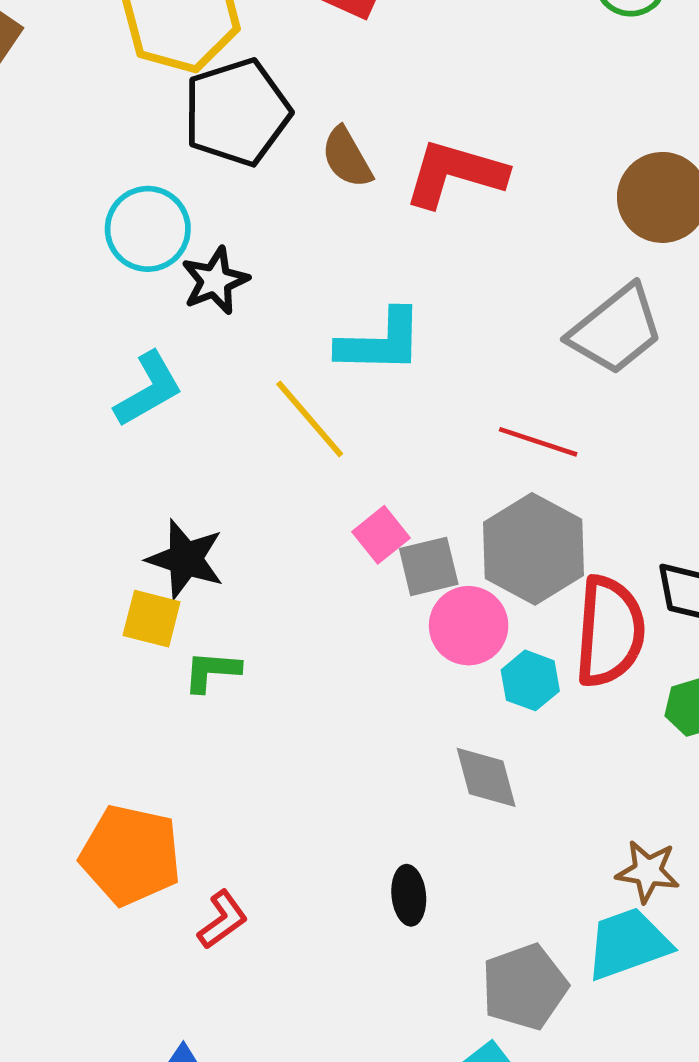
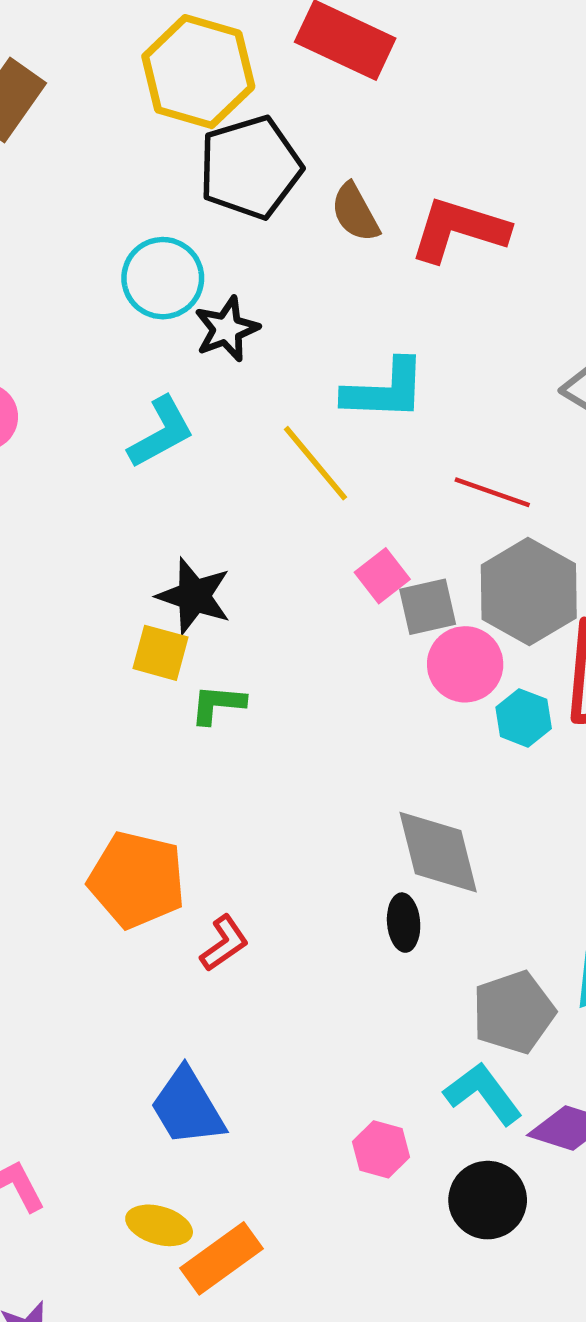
red line: (538, 442) -> (492, 492), moved
gray diamond: (486, 777) -> (438, 852), moved, size x1.4

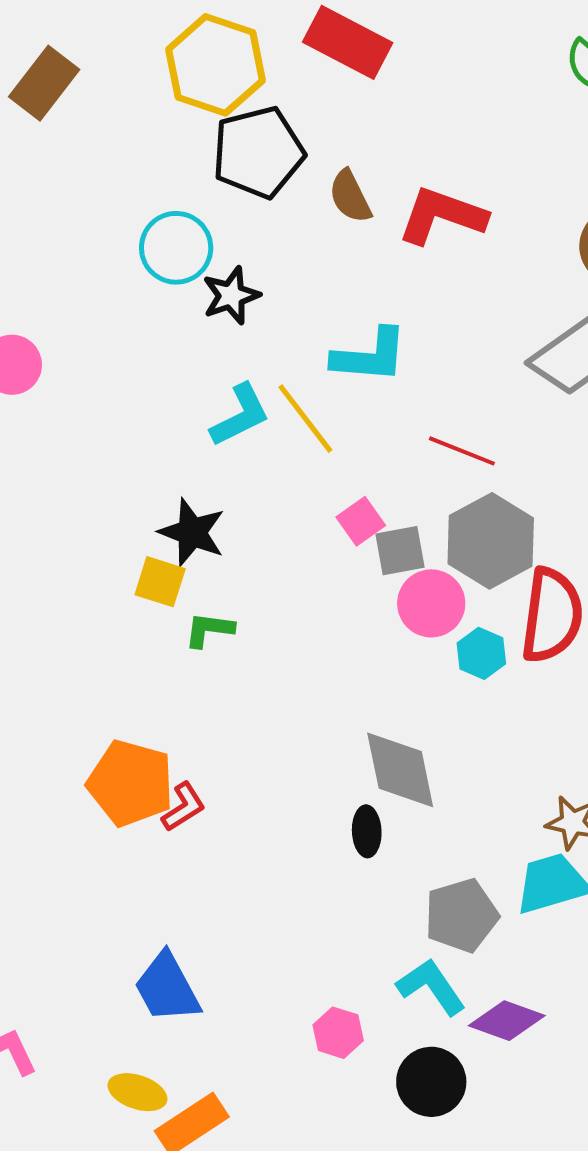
cyan L-shape: (161, 432) -> (240, 415), moved
red L-shape: (224, 943) -> (184, 807), moved

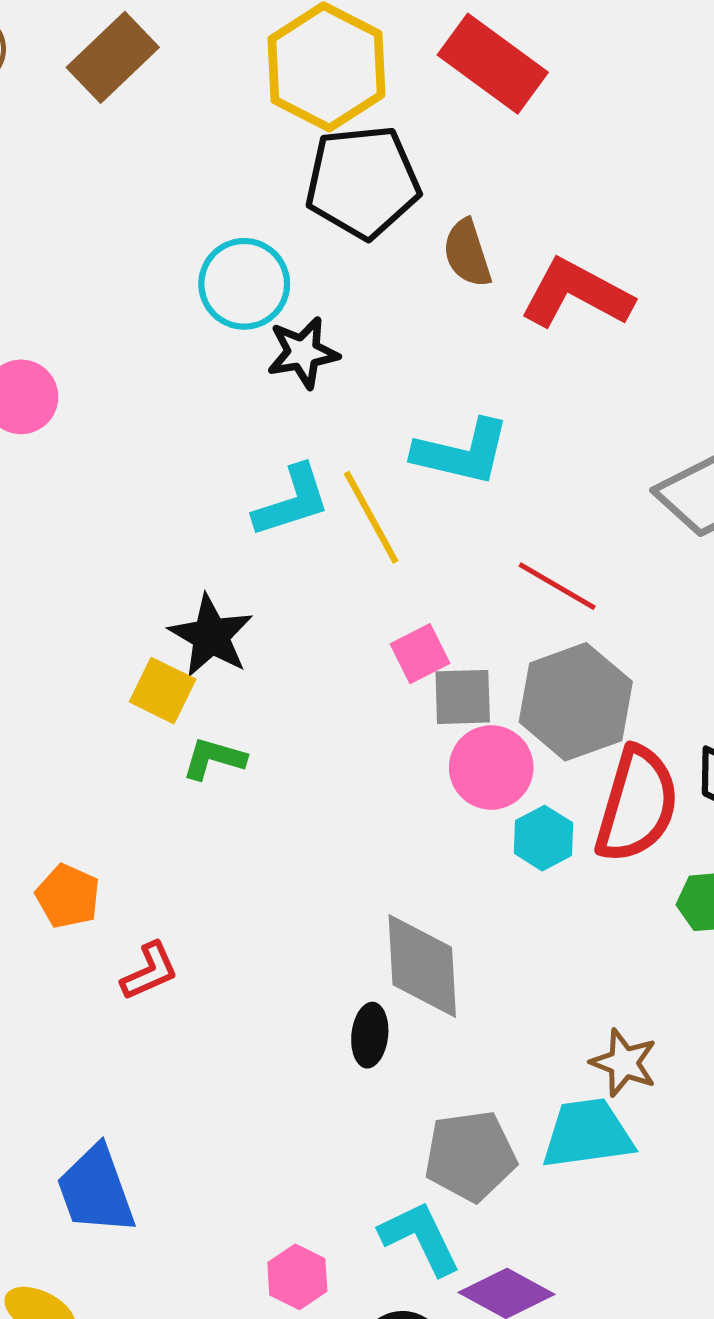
orange pentagon: (130, 783) -> (68, 896), moved, size x0.6

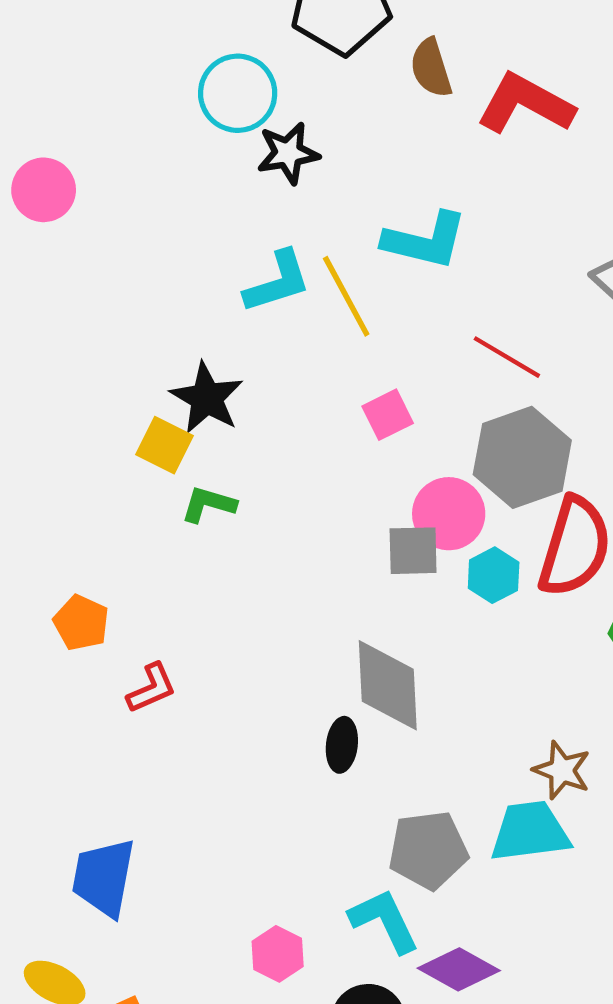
gray square: (463, 697) -> (413, 551), moved
blue trapezoid: (96, 1190) -> (104, 877), turned 30

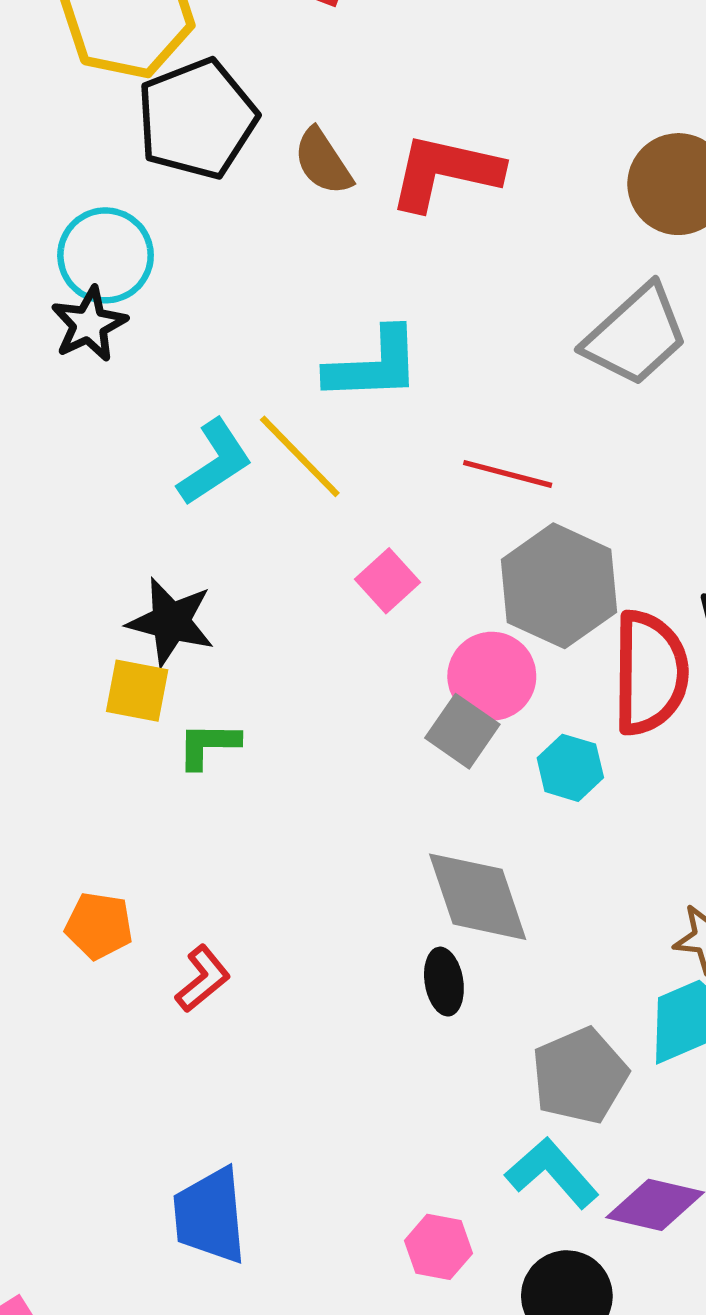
black star: (288, 153) -> (89, 324), moved
gray square: (413, 551) -> (462, 731), turned -38
cyan hexagon: (494, 575) -> (570, 768), moved

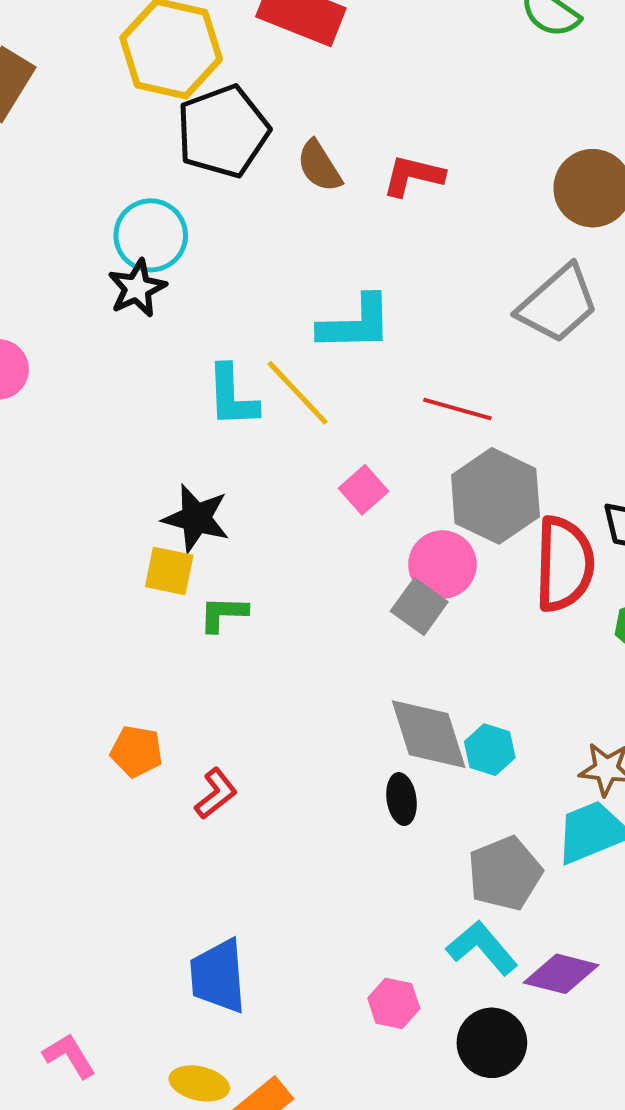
red L-shape: (445, 172) -> (413, 176), size x0.7
cyan L-shape: (215, 462) -> (232, 396), turned 120
cyan hexagon: (570, 768) -> (490, 750), moved

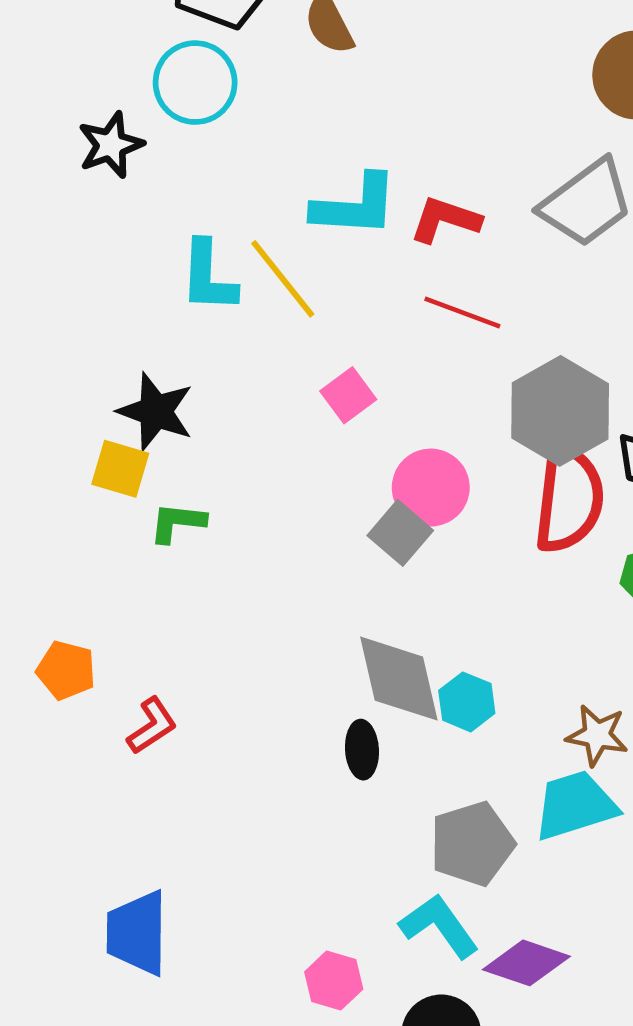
red L-shape: (413, 176) -> (445, 220), moved
cyan circle: (151, 235) -> (195, 83), moved
gray hexagon: (495, 496) -> (560, 411), moved

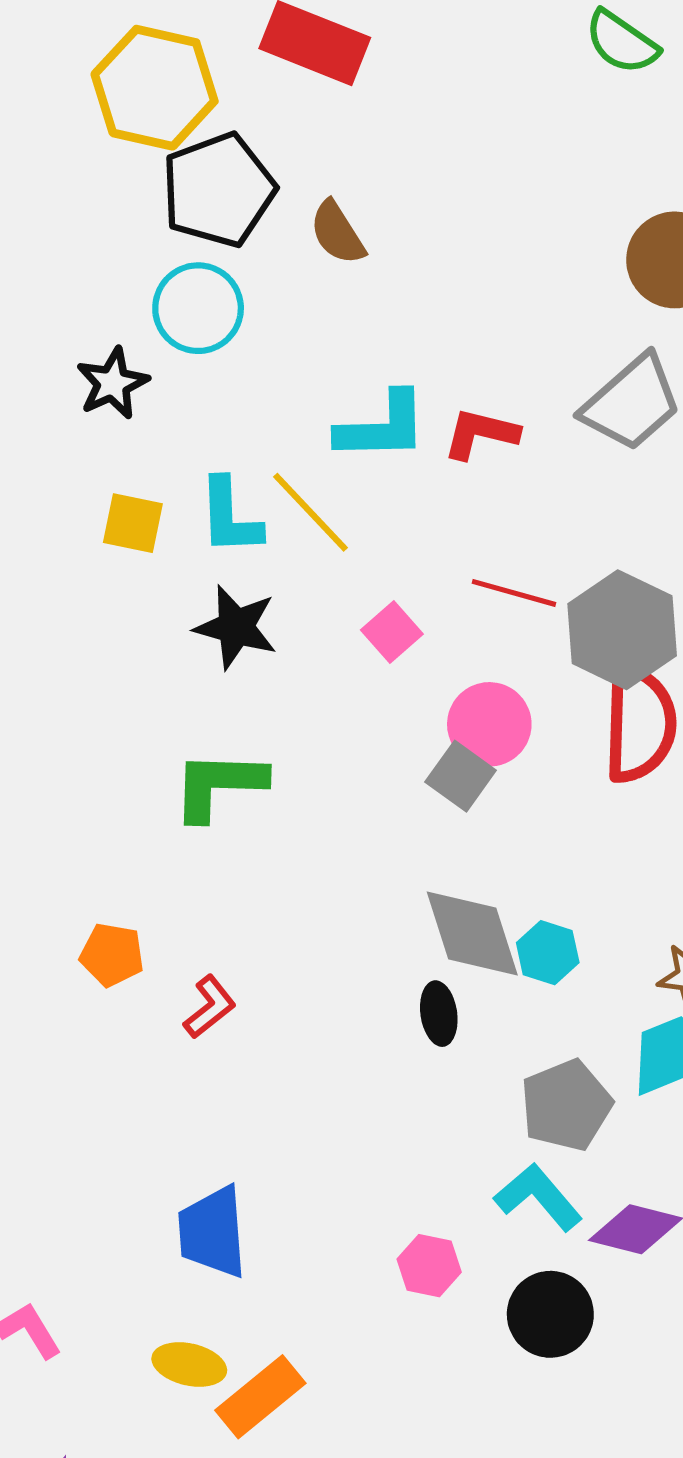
red line: (462, 313) -> (514, 593), moved
black star: (156, 412) -> (236, 627), moved
yellow square: (120, 469) -> (133, 523), moved
green L-shape: (177, 523) -> (219, 785), size x1.6

